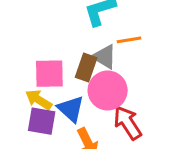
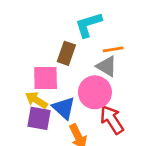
gray triangle: (105, 57) -> (107, 66), moved
brown rectangle: (86, 67) -> (66, 53), moved

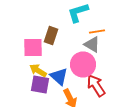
brown rectangle: (66, 53) -> (51, 36), moved
pink square: (46, 78) -> (33, 48), moved

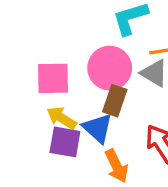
brown rectangle: (51, 36) -> (115, 101), moved
pink circle: (83, 64) -> (110, 68), moved

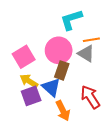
pink square: (53, 78) -> (24, 57), turned -30
purple square: (65, 142) -> (31, 96), turned -30

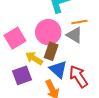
yellow arrow: (29, 81) -> (34, 58), moved
blue triangle: (51, 87) -> (58, 69), moved

